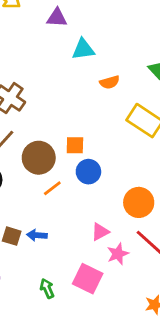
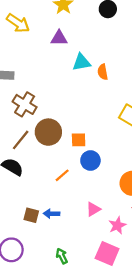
orange semicircle: (110, 82) -> (103, 72), moved, turned 98
brown circle: (39, 158) -> (48, 132), moved
pink triangle: (100, 232) -> (93, 209), moved
pink square: (88, 279) -> (107, 254), moved

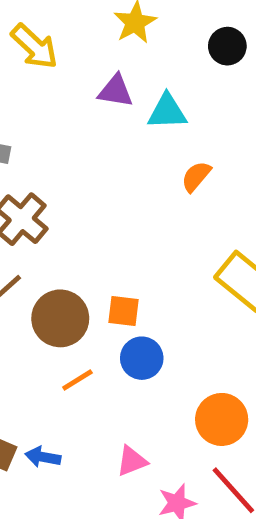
cyan triangle: (81, 62) -> (167, 112), moved
orange semicircle: (103, 72) -> (196, 176), turned 42
brown circle: (48, 132) -> (60, 318), moved

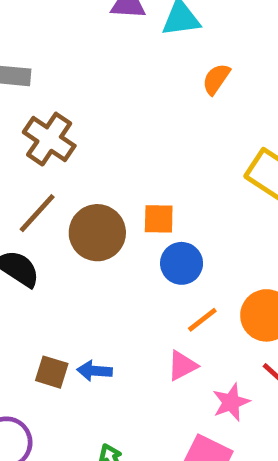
orange line: (77, 380) -> (202, 320), moved

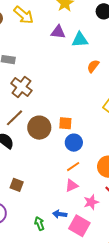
orange line: (202, 320) -> (73, 167), moved
blue arrow: (94, 371) -> (60, 214), moved

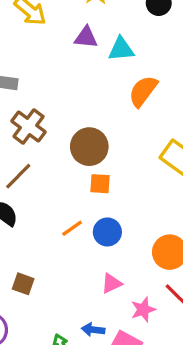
orange semicircle: (93, 66) -> (143, 91), size x1.5
brown circle: (39, 128) -> (89, 147), moved
blue circle: (74, 143) -> (107, 232), moved
orange line: (73, 167) -> (72, 228), moved

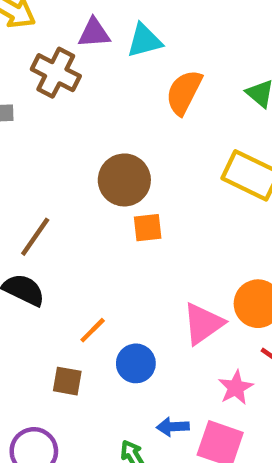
brown cross: (29, 126) -> (56, 73), moved
orange line: (72, 228) -> (93, 330), moved
blue circle: (107, 232) -> (136, 363), moved
pink triangle: (111, 283) -> (203, 324), moved, size x1.5

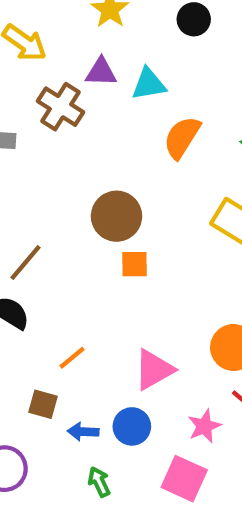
pink triangle: (203, 324) -> (154, 370), moved
blue circle: (136, 363) -> (132, 426), moved
blue arrow: (173, 427) -> (83, 432), moved

